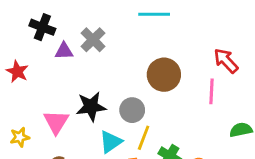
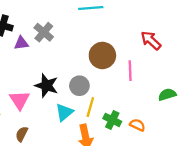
pink line: (211, 91) -> (130, 71), moved
black star: (91, 107) -> (46, 86), turned 30

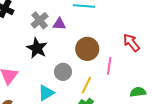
purple triangle: (21, 43) -> (59, 24), moved
black star: (46, 86) -> (37, 48), moved
yellow line: (90, 107) -> (86, 85), moved

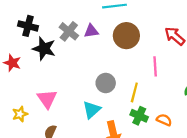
black star: (37, 48) -> (44, 49), moved
brown circle: (87, 49) -> (126, 36), moved

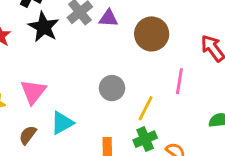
cyan triangle: (92, 110) -> (62, 123), moved
green cross: (139, 116) -> (145, 139), turned 30

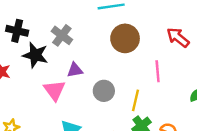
purple triangle: (108, 18) -> (75, 70), moved
pink triangle: (33, 92) -> (54, 90), moved

